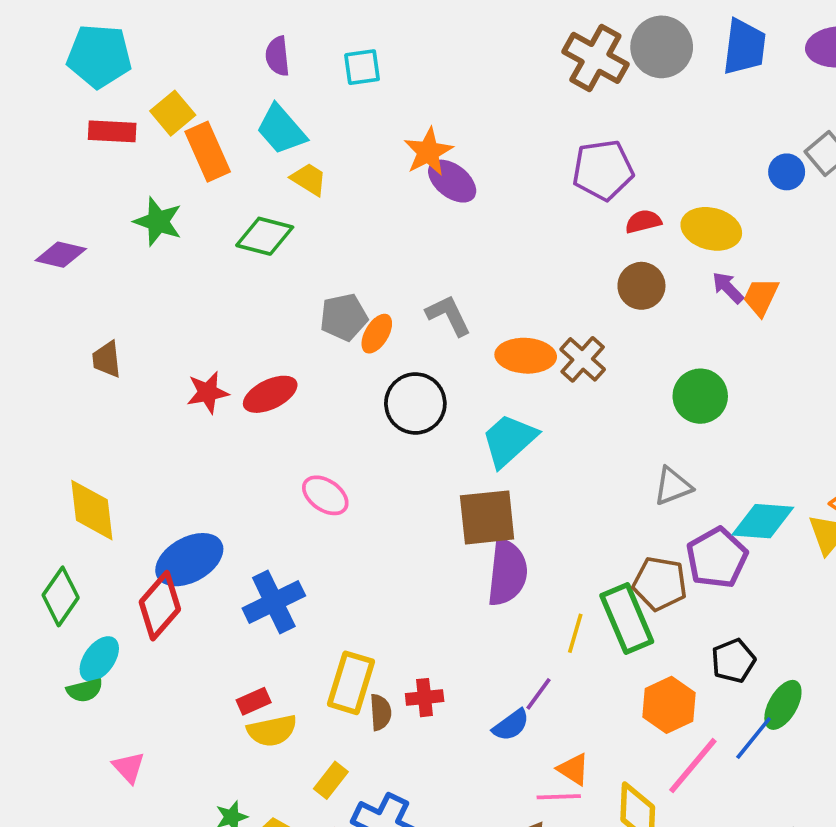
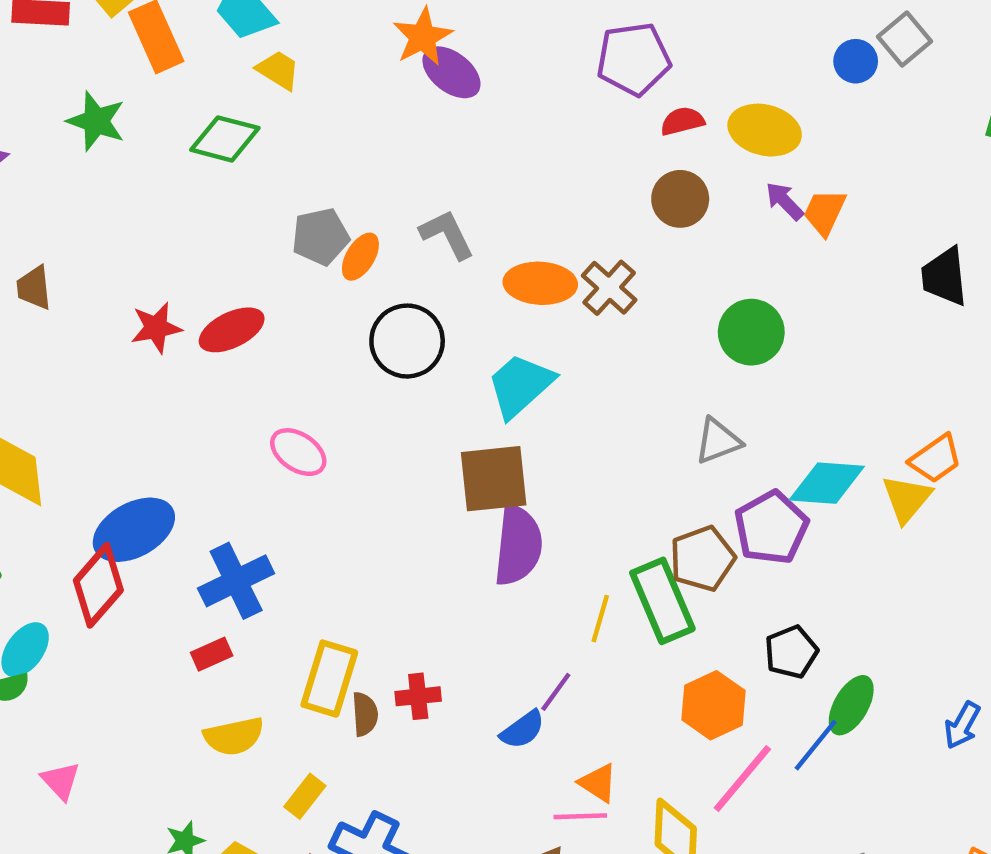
brown pentagon: (660, 584) -> (702, 559), turned -30
red rectangle: (254, 701) -> (212, 654), moved

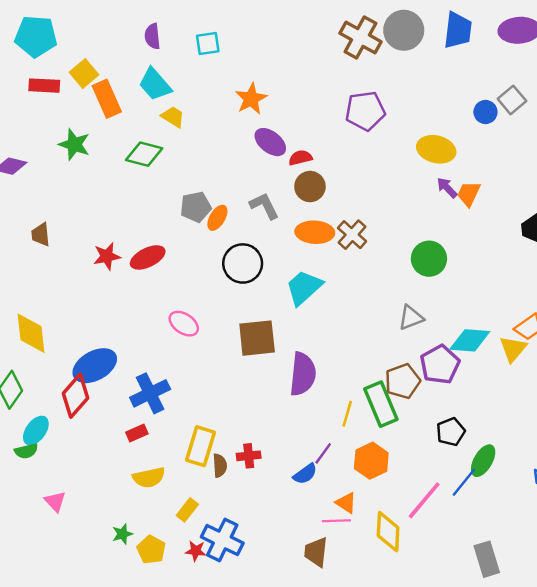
purple ellipse: (451, 72) -> (270, 142), moved
red semicircle: (682, 121) -> (300, 158), moved
brown circle: (680, 199) -> (310, 187), moved
brown square: (494, 479) -> (257, 338), moved
orange hexagon: (714, 705) -> (371, 461), moved

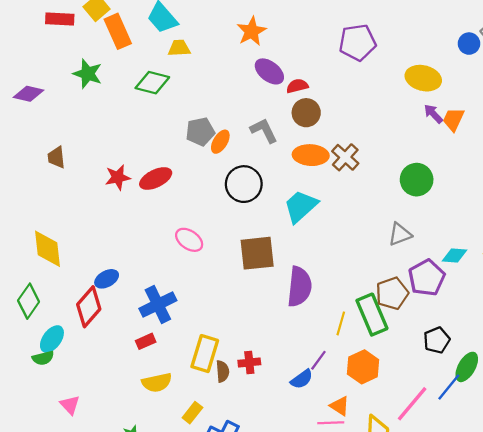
yellow trapezoid: (173, 117) -> (179, 48), turned -35
cyan diamond: (470, 340) -> (454, 255), size x0.7
blue ellipse: (95, 366) -> (107, 279), size x0.6

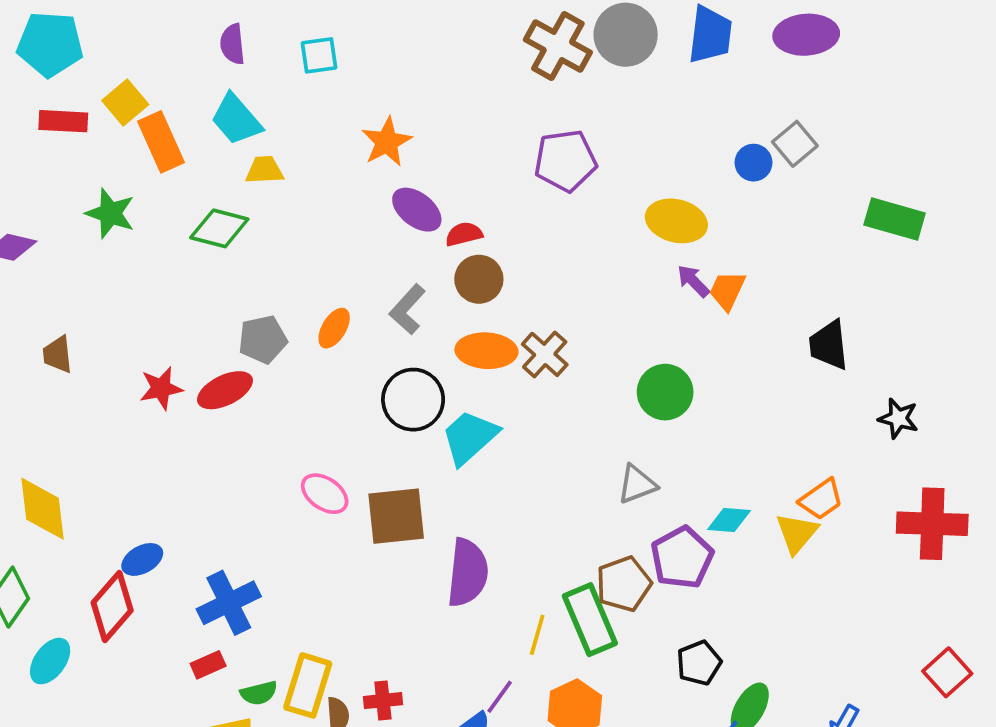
gray L-shape: (264, 131) -> (407, 309), turned -112
gray pentagon: (200, 132) -> (263, 339), moved
black circle: (244, 184) -> (413, 400), moved
pink ellipse: (189, 240) -> (325, 494), moved
green semicircle: (43, 358) -> (259, 693), moved

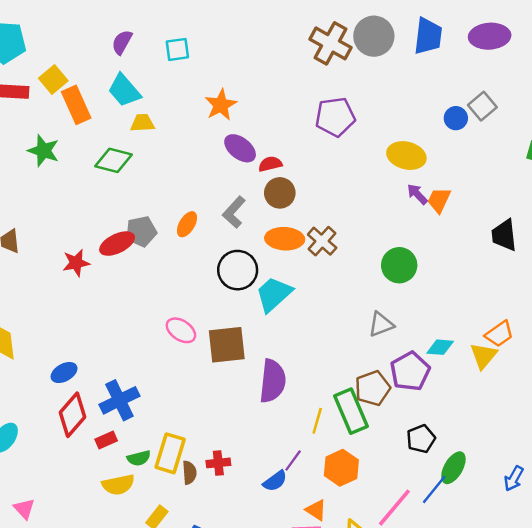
purple semicircle: (232, 44) -> (122, 42), turned 35
red ellipse: (225, 390) -> (117, 244), moved
red diamond: (112, 606) -> (72, 415), moved

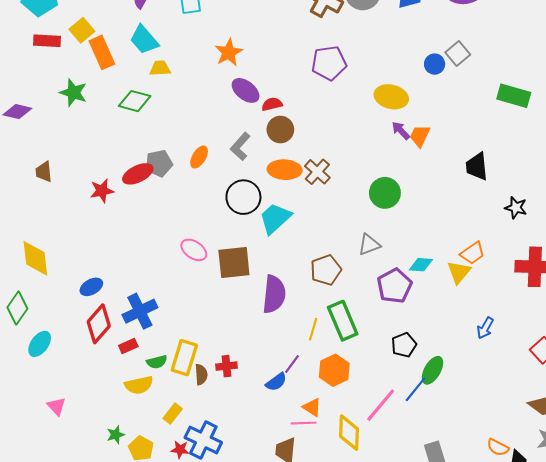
brown pentagon: (373, 388) -> (326, 270), moved
blue arrow: (514, 479) -> (485, 328), moved

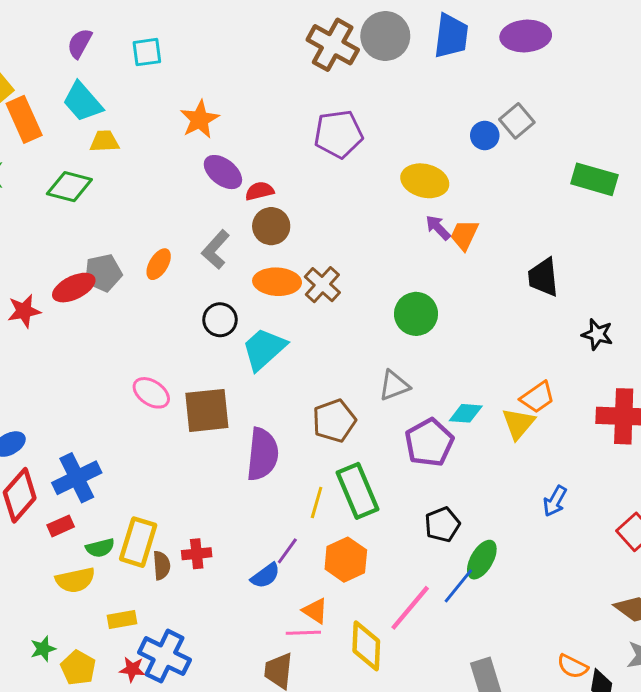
black circle: (243, 197) -> (220, 320), size x0.7
yellow rectangle: (173, 414) -> (122, 620), turned 42

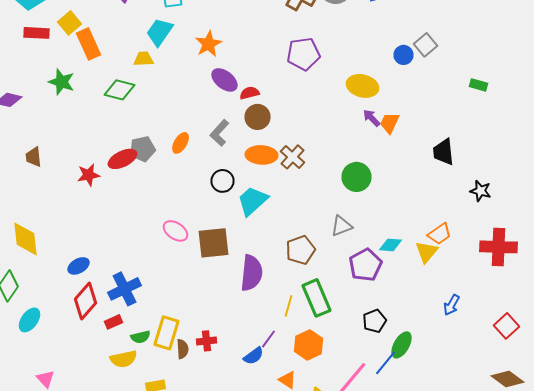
cyan trapezoid: (83, 102) -> (160, 32), moved, turned 76
green rectangle: (594, 179) -> (478, 85), size x0.6

